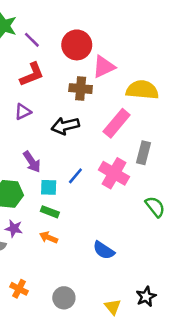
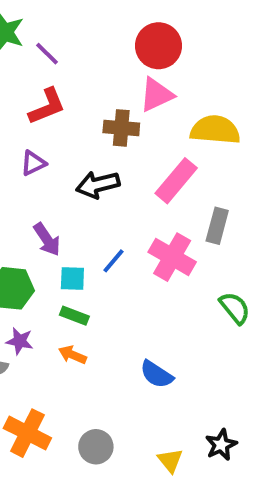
red circle: (77, 45) -> (158, 46), moved
orange cross: (19, 289) -> (27, 433), size x1.6

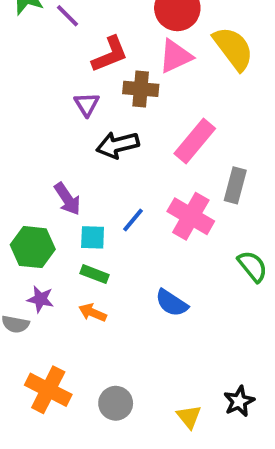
red L-shape: (47, 106) -> (110, 54), moved
yellow semicircle: (215, 130) -> (233, 48), moved, turned 48
purple triangle: (33, 163) -> (87, 104), moved, turned -36
blue semicircle: (157, 374) -> (172, 303), moved

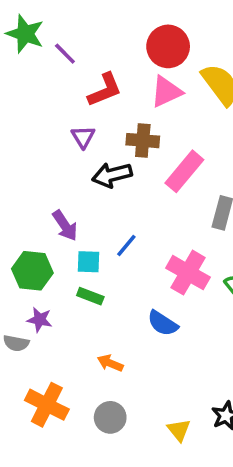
brown cross: (141, 89) -> (143, 141), moved
pink cross: (191, 216) -> (188, 273), moved
orange arrow: (93, 313) -> (110, 363), moved

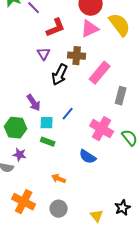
black arrow: (112, 175) -> (60, 75), turned -50

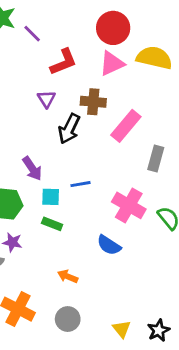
yellow semicircle: (120, 25) -> (154, 58), turned -40
blue line: (68, 114) -> (80, 184), turned 40
black star: (123, 208) -> (159, 330), moved

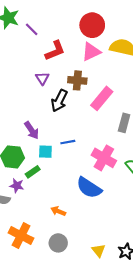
green rectangle: (52, 224) -> (33, 172), moved, turned -56
blue semicircle: (109, 245) -> (89, 188), size x1.4

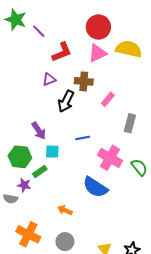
purple triangle: (42, 78) -> (49, 79), turned 40
pink rectangle: (102, 98) -> (108, 99), size x0.6
blue line: (68, 142) -> (83, 138), moved

